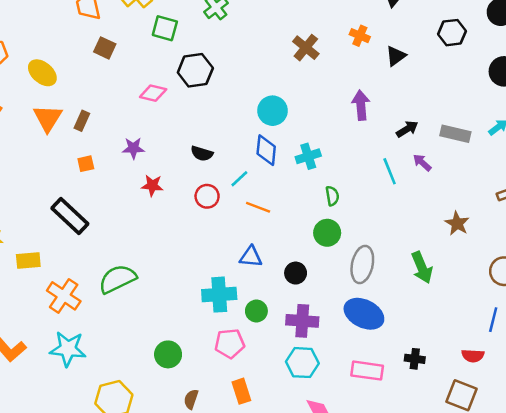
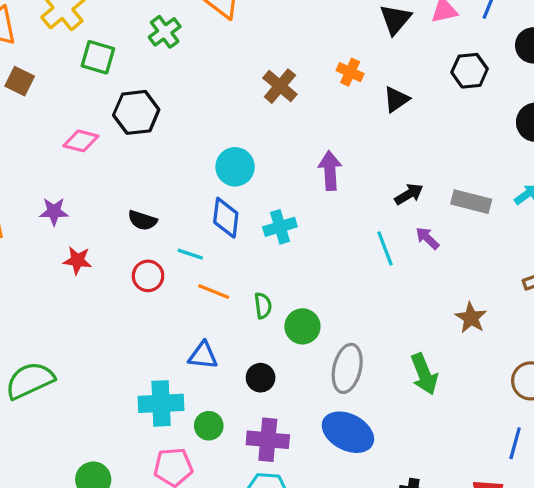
purple arrow: (361, 105) -> (330, 171), moved
cyan line: (239, 179) -> (190, 254), turned 60
green semicircle: (332, 196) -> (263, 306), moved

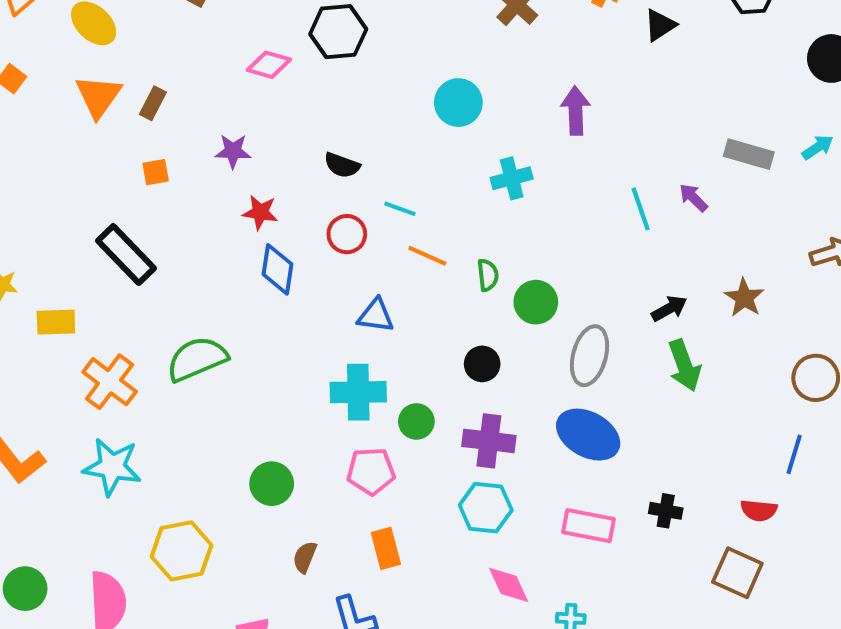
black arrow: (409, 194) -> (669, 309), moved
blue diamond: (226, 218) -> (277, 269), moved
blue triangle: (203, 355) -> (376, 316), moved

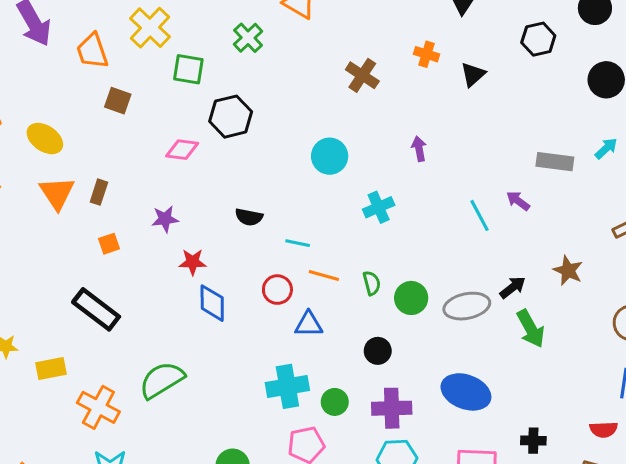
purple arrow: (576, 111) -> (419, 149), size x0.7
red circle: (347, 234) -> (277, 290), moved
blue triangle: (376, 316) -> (309, 324), moved
gray ellipse: (589, 356) -> (467, 306), moved, turned 72

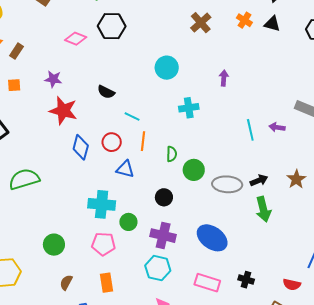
black triangle: (473, 74) -> (272, 24), moved, turned 42
purple arrow: (518, 201) -> (277, 127), turned -42
red star: (193, 262) -> (63, 111), size x1.6
orange line: (324, 275) -> (143, 141), turned 66
blue diamond: (212, 303) -> (81, 147), moved

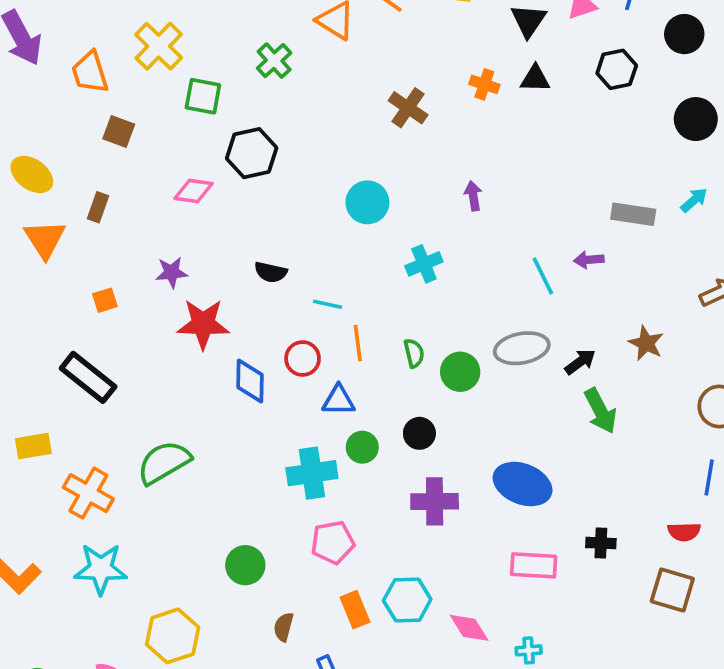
brown rectangle: (17, 51) -> (98, 207), moved
gray ellipse: (227, 184) -> (522, 348), moved
green circle: (128, 222) -> (362, 447), moved
cyan hexagon: (158, 268) -> (407, 600), moved

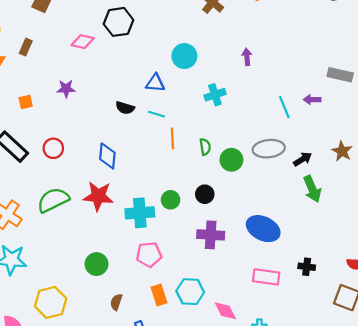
black semicircle: (271, 272) -> (125, 108), moved
red star: (203, 324) -> (98, 196), moved
red circle: (303, 358) -> (53, 148), moved
blue triangle: (339, 400) -> (155, 83), moved

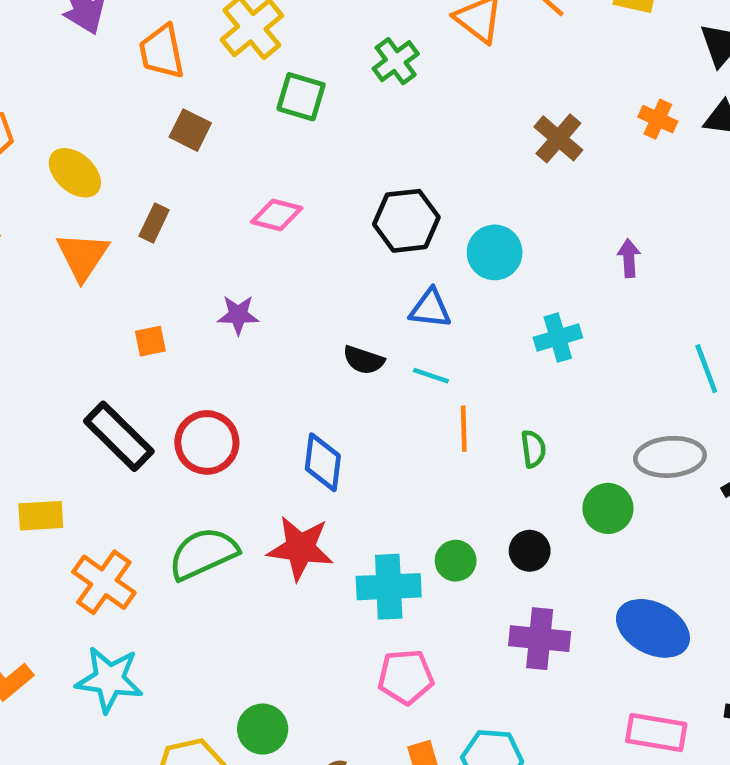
black hexagon: (118, 22) -> (406, 221), moved
red circle: (53, 148) -> (207, 442), size x1.4
green circle: (231, 160) -> (608, 508), moved
green circle: (97, 264) -> (263, 729), moved

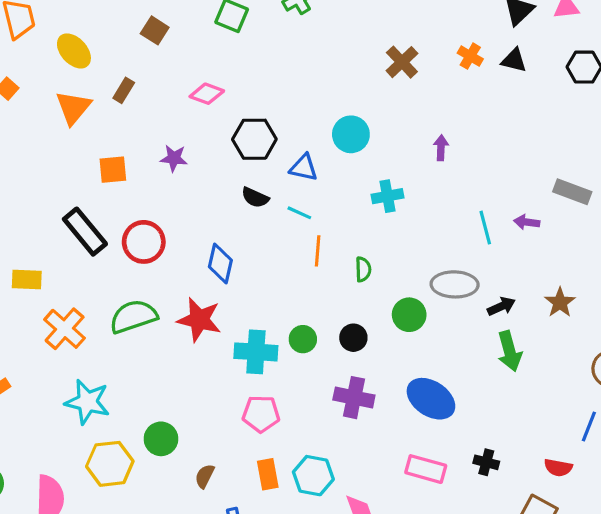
black hexagon: (406, 221) -> (254, 139), moved
orange square: (150, 341) -> (113, 170), size x1.4
cyan star: (109, 679) -> (87, 402), moved

